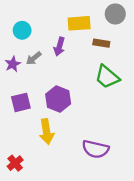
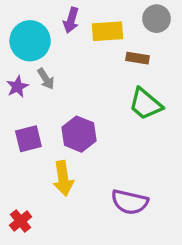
cyan circle: (22, 30) -> (30, 41), size x1.6
purple arrow: (59, 47) -> (71, 20), moved
gray arrow: (34, 58) -> (46, 79), turned -84

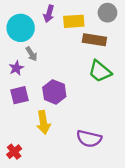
brown rectangle: (138, 58) -> (94, 40), size x1.5
purple star: (17, 87) -> (16, 68), moved

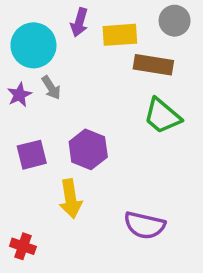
purple star: (16, 68) -> (19, 95), moved
red cross: (14, 152) -> (23, 246), turned -32

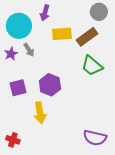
yellow rectangle: (120, 35) -> (62, 34), moved
brown rectangle: (153, 65) -> (87, 37), turned -45
purple semicircle: (145, 225) -> (95, 138), moved

